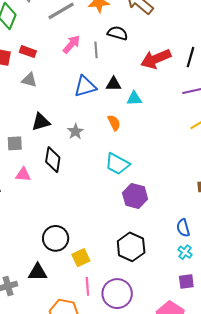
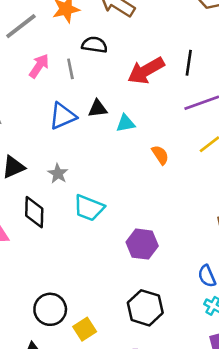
orange semicircle: (114, 123) -> (160, 155), moved
cyan trapezoid: (117, 164) -> (89, 208), moved

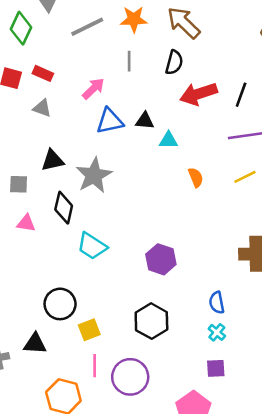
black semicircle: (94, 45) -> (174, 62), moved, turned 85
pink arrow: (39, 66) -> (93, 89), moved
gray line: (70, 69) -> (129, 61), moved
gray star: (58, 174) -> (94, 175), size x1.8
cyan trapezoid: (89, 208) -> (92, 246), moved

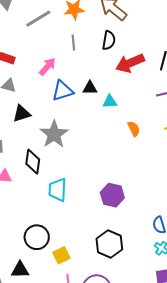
black triangle: (52, 160) -> (22, 114), moved
cyan trapezoid: (92, 246) -> (58, 190), turned 65

